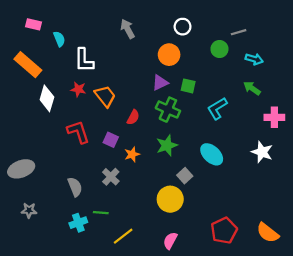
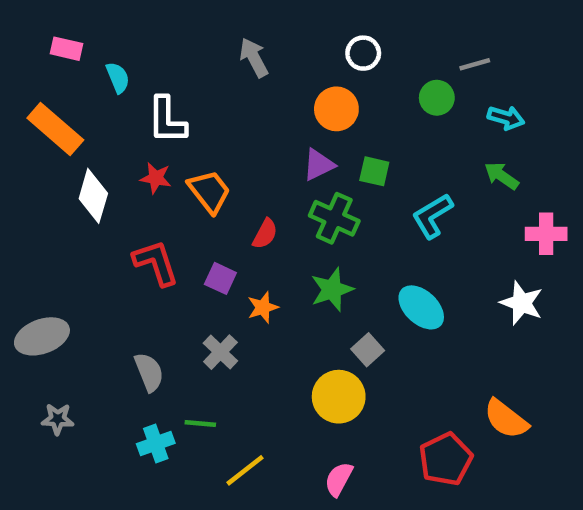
orange semicircle: (268, 233) -> (506, 419), moved

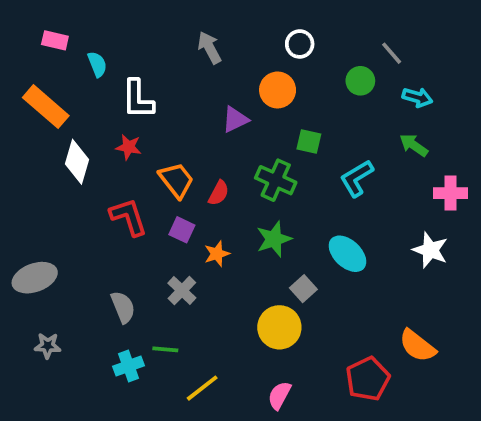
gray line: (475, 64) -> (392, 53), turned 65
purple triangle: (319, 165) -> (235, 119), moved
orange trapezoid: (209, 191) -> (176, 180), moved

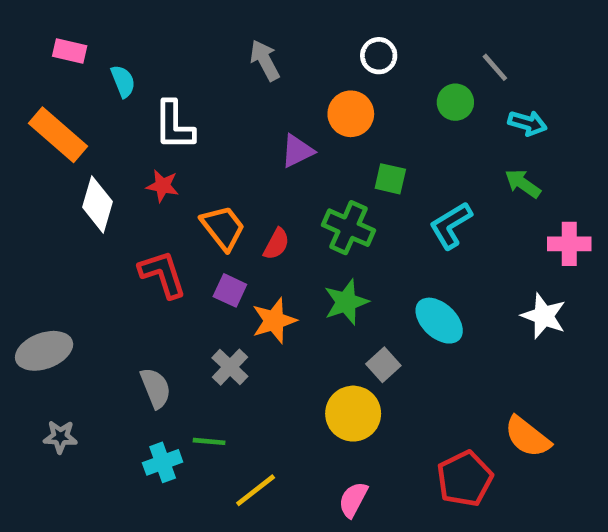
orange star: (217, 254) -> (274, 321), size x1.4

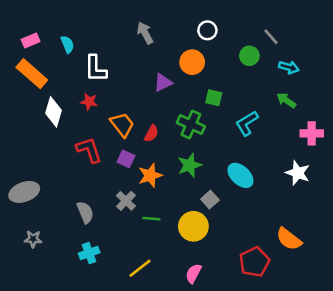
pink rectangle: (70, 51) -> (31, 41), moved, turned -36
green line: (209, 441) -> (151, 219), moved

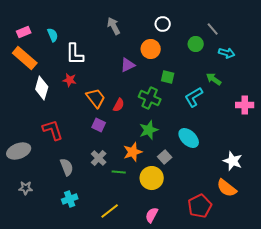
green arrow: (286, 100) -> (214, 79), moved
red L-shape: (89, 150) -> (53, 130), moved
white star: (298, 173) -> (233, 161), moved
orange star: (150, 175) -> (133, 152), moved

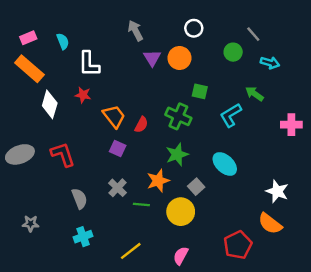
purple triangle: (128, 65) -> (152, 58), moved, turned -35
gray ellipse: (19, 151) -> (20, 154), moved

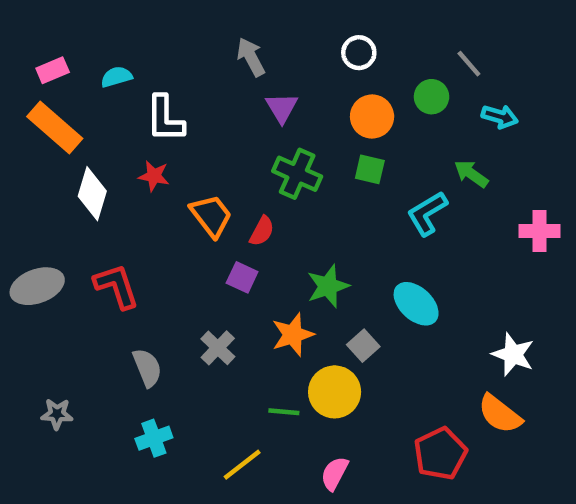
cyan semicircle: (63, 41) -> (116, 77), turned -84
orange circle: (179, 58) -> (372, 117), moved
green cross: (178, 116) -> (297, 174), moved
purple square: (118, 149) -> (242, 277), moved
green line: (141, 204) -> (284, 412), moved

